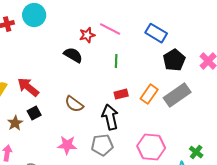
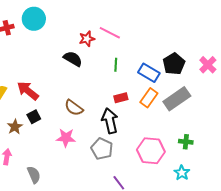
blue rectangle: (156, 33) -> (149, 73), moved
pink star: (67, 145) -> (66, 138), moved
gray pentagon: (102, 145) -> (102, 149), turned 30
green cross: (196, 152) -> (186, 142), moved, turned -32

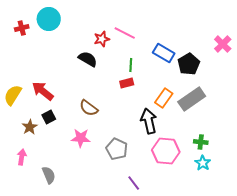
pink cross: (208, 65) -> (223, 44), moved
blue rectangle: (149, 73) -> (164, 53), moved
red rectangle: (121, 98) -> (127, 83), moved
black arrow: (110, 121) -> (149, 121), moved
cyan star: (182, 173) -> (203, 163), moved

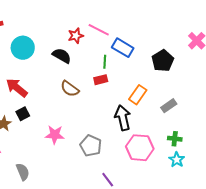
cyan circle: (49, 19) -> (23, 48), moved
blue rectangle: (164, 53) -> (123, 48), moved
gray rectangle: (192, 99) -> (169, 106), moved, size x0.6
brown semicircle: (89, 108) -> (70, 89), moved

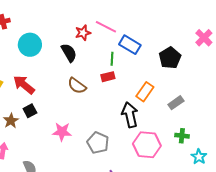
black semicircle: (62, 56) -> (69, 53), turned 30
cyan star: (177, 160) -> (199, 157), moved

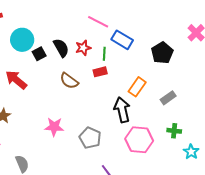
red star: (83, 33) -> (83, 48), moved
black square: (30, 111) -> (39, 54), moved

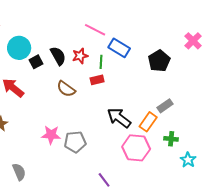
orange rectangle: (137, 87) -> (148, 122), moved
black arrow: (122, 110) -> (119, 118), turned -40
gray pentagon: (90, 138) -> (75, 142), moved, turned -30

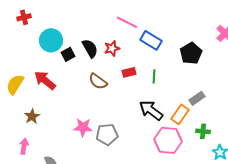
green line: (101, 62) -> (154, 76), moved

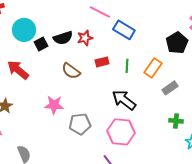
black semicircle: (90, 48) -> (63, 38), turned 102
black pentagon: (191, 53) -> (177, 43), moved
orange rectangle: (180, 114) -> (153, 68), moved
pink star: (83, 127) -> (54, 105), moved
pink hexagon: (168, 140) -> (121, 132), moved

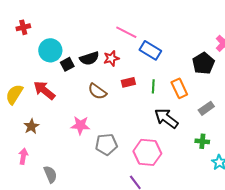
orange rectangle: (153, 68) -> (179, 88), turned -60
gray rectangle: (170, 88) -> (206, 108), moved
black arrow: (124, 100) -> (166, 118), moved

